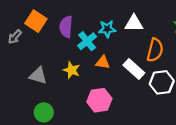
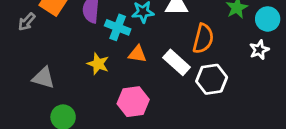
cyan cross: (87, 41) -> (118, 27), turned -30
gray triangle: (38, 76) -> (43, 78), moved

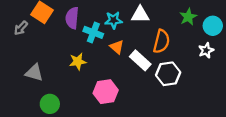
orange triangle: (137, 54) -> (117, 47), moved, turned 32
yellow star: (98, 64) -> (78, 61), turned -30

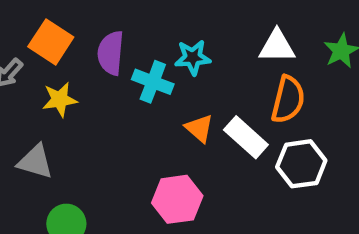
white triangle: (140, 15) -> (277, 46), moved
orange triangle: (117, 47) -> (199, 128), moved
yellow star: (78, 61) -> (60, 100), moved

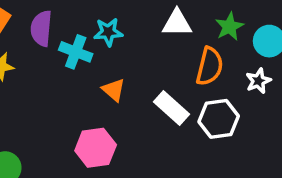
orange semicircle: (288, 100) -> (210, 66), moved
white rectangle: (246, 137) -> (172, 108), moved
white hexagon: (301, 164) -> (219, 119), moved

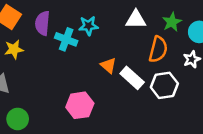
orange triangle: (114, 90) -> (108, 65), moved

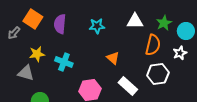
cyan cross: (66, 39) -> (64, 62), moved
yellow star: (14, 49) -> (37, 54), moved
white rectangle: (132, 78) -> (128, 86), moved

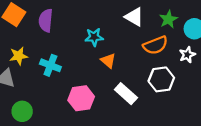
white triangle: (135, 21) -> (134, 17), turned 30
cyan star: (97, 26) -> (94, 37), moved
orange semicircle: (153, 45) -> (155, 45), turned 55

